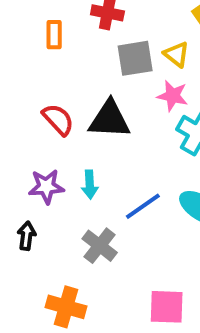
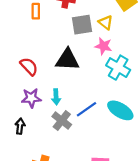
red semicircle: (58, 119) -> (29, 66), moved
gray cross: (100, 246) -> (62, 121), moved

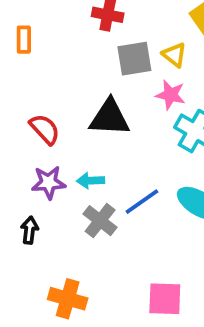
orange rectangle: (36, 11) -> (24, 40), moved
cyan arrow: (56, 97) -> (91, 181), turned 91

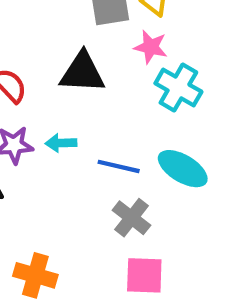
blue line: (142, 202) -> (119, 166), turned 48
gray cross: (100, 221) -> (131, 218), moved

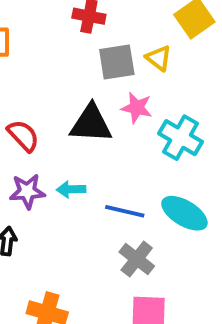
pink star: (151, 47) -> (137, 108), moved

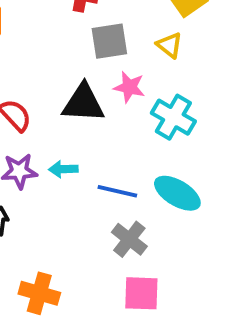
yellow triangle: (159, 58) -> (169, 45), moved

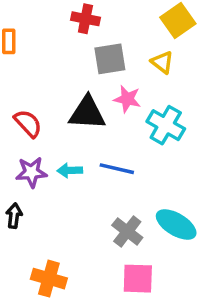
blue line: (117, 191) -> (117, 169), moved
cyan ellipse: (177, 193) -> (176, 224), moved

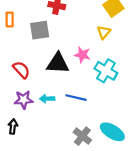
gray square: (110, 59) -> (40, 30), moved
yellow triangle: (162, 62) -> (104, 32), turned 32

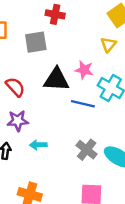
blue line: (76, 98) -> (83, 104), moved
cyan arrow: (47, 99) -> (38, 145), moved
gray cross: (82, 136) -> (87, 150), moved

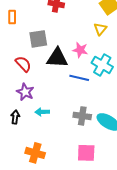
gray square: (36, 42) -> (38, 39), moved
purple star: (18, 121) -> (25, 92), turned 30
gray cross: (87, 150) -> (82, 116), turned -30

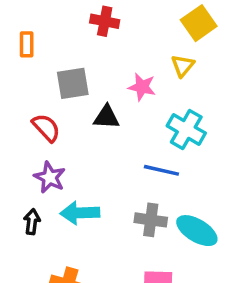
pink star: (80, 50) -> (142, 87), moved
black triangle: (57, 58) -> (106, 117), size x0.7
blue line: (79, 78) -> (161, 170), moved
cyan arrow: (42, 112) -> (80, 213), size x1.5

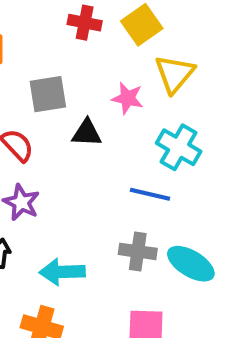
yellow square: (199, 23) -> (142, 25), moved
yellow triangle: (183, 66) -> (175, 74), size x1.5
cyan arrow: (80, 213) -> (62, 272), moved

